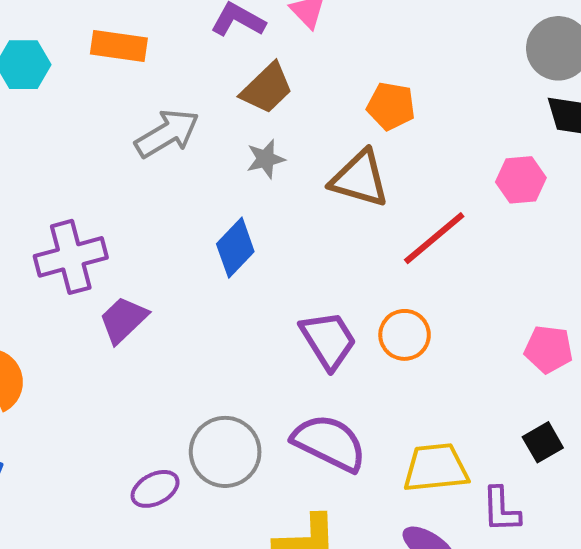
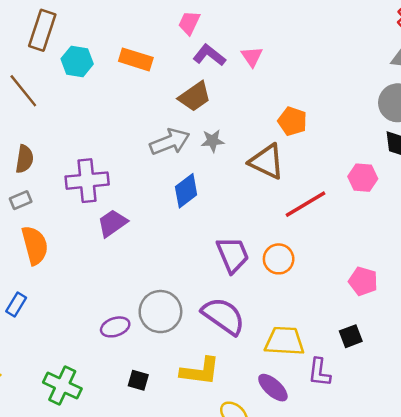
brown trapezoid: (267, 88) -> (195, 97), moved
gray arrow: (167, 133) -> (170, 142), moved

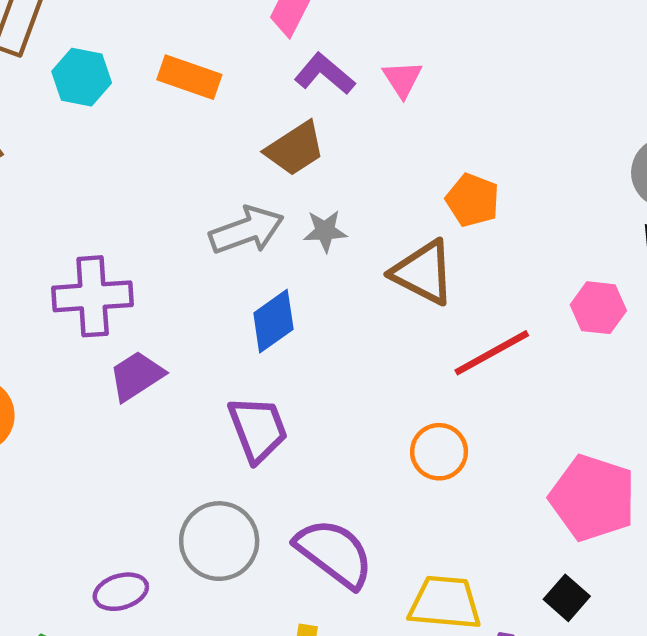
purple trapezoid: (233, 255) -> (258, 429), moved
pink pentagon: (363, 281) -> (593, 498), size x1.6
purple ellipse: (115, 327) -> (121, 592), moved
black square: (351, 336) -> (567, 598), turned -30

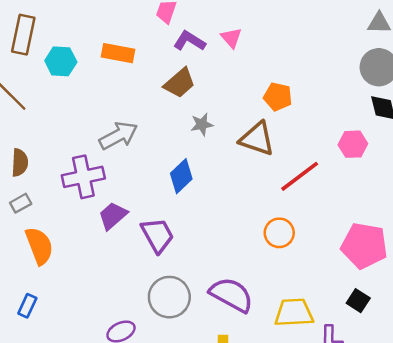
gray arrow: (247, 230) -> (118, 136), moved
purple trapezoid: (258, 429) -> (157, 235), moved

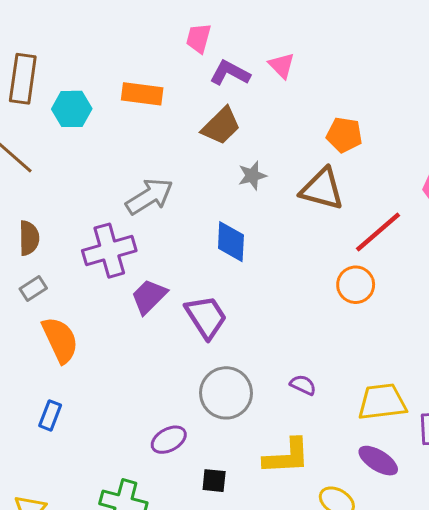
blue diamond: (181, 176) -> (231, 242), turned -40
orange circle: (279, 233) -> (356, 285), moved
purple semicircle: (231, 295) -> (303, 385), size x0.5

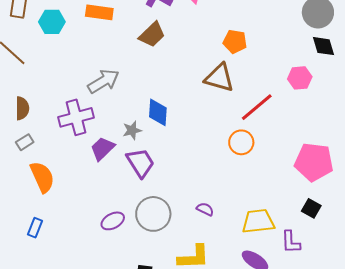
gray star: (252, 176) -> (132, 130), moved
purple ellipse: (169, 440) -> (113, 221), moved

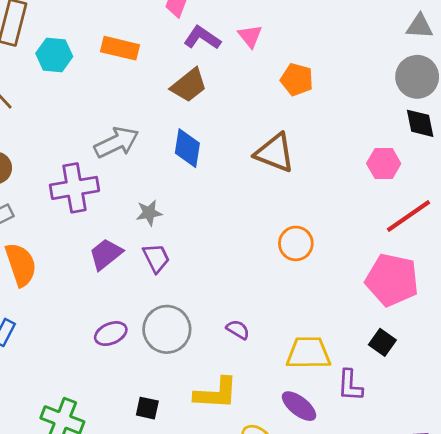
orange pentagon: (235, 42) -> (297, 80), moved
red line: (257, 107) -> (409, 216), moved
blue diamond: (158, 112) -> (187, 148), moved
purple trapezoid: (102, 149) -> (106, 254), moved
purple trapezoid: (140, 163) -> (156, 258), size x0.7

